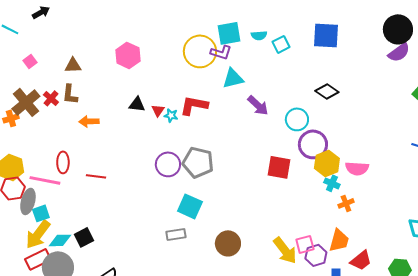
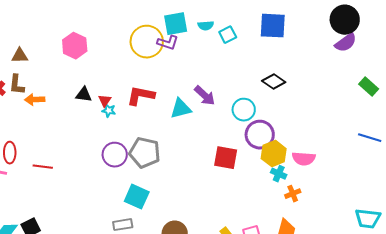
cyan triangle: (233, 78) -> (181, 109), moved
cyan star: (171, 115) -> (109, 111), moved
orange arrow: (89, 121) -> (35, 100), moved

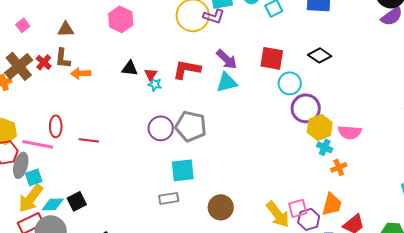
purple arrow: (205, 96) -> (227, 59), moved
red square: (226, 158) -> (272, 58), moved
cyan square: (137, 197) -> (183, 170), turned -30

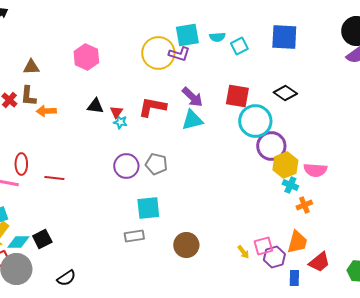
cyan circle: (290, 83) -> (255, 121), size x1.4
gray pentagon: (191, 126) -> (156, 164), size x0.7
yellow arrow: (278, 214) -> (243, 252), size x0.5

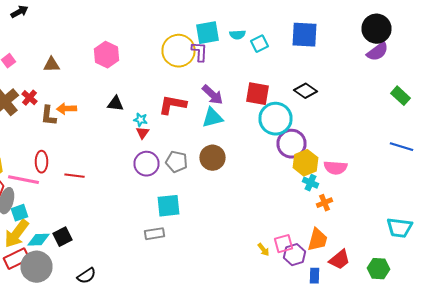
purple L-shape: (179, 54) -> (200, 52), turned -105
brown L-shape: (28, 96) -> (48, 116), moved
red triangle: (116, 112) -> (142, 133), moved
brown circle: (186, 245) -> (212, 158), moved

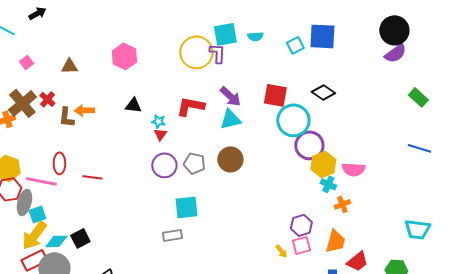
cyan square: (260, 44) -> (295, 45), moved
purple hexagon: (294, 255) -> (301, 225), moved

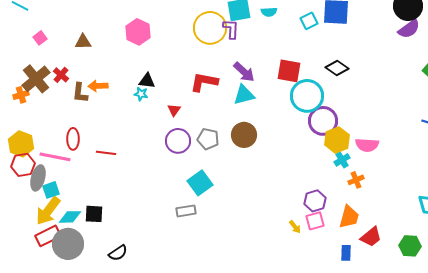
cyan star: (158, 121) -> (141, 94), moved
cyan cross: (328, 184) -> (342, 160), turned 35
cyan square: (186, 207) -> (200, 183), turned -30
black square: (80, 238) -> (94, 214), turned 30

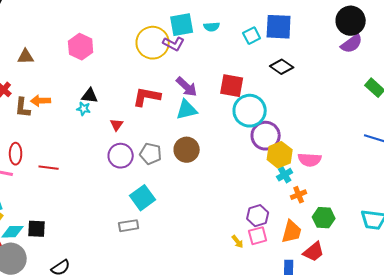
purple L-shape: (231, 29) -> (174, 44), turned 115
black diamond: (337, 68) -> (282, 67), moved
green hexagon: (410, 246) -> (324, 218), moved

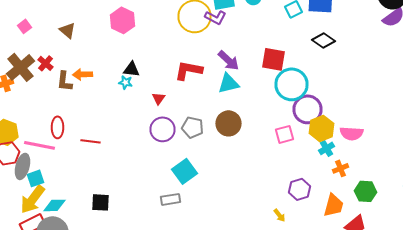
brown triangle: (26, 57) -> (68, 30), turned 42
black square: (37, 229) -> (100, 202), moved
pink square: (258, 236) -> (284, 134), moved

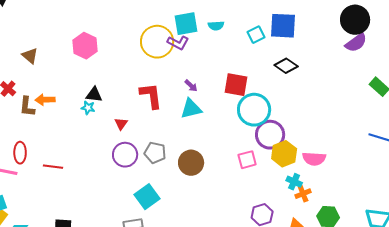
purple arrow: (228, 60) -> (191, 86), size x0.6
red L-shape: (188, 70) -> (151, 96), turned 72
brown circle: (228, 123) -> (191, 163), moved
cyan cross: (326, 148) -> (294, 182), moved, turned -35

